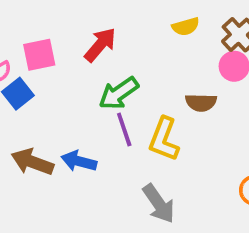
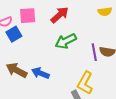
purple line: (124, 130) -> (94, 52), moved
yellow L-shape: (164, 139) -> (85, 83), moved

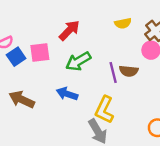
pink square: (28, 16) -> (40, 53), moved
blue arrow: (40, 73) -> (67, 94), moved

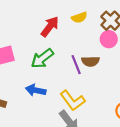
red arrow: (69, 30) -> (50, 27), moved
yellow L-shape: (104, 110) -> (73, 101), turned -55

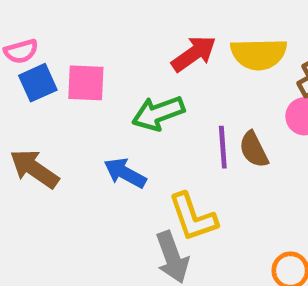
yellow semicircle: (79, 17) -> (259, 54), size x1.6
brown semicircle: (90, 61) -> (254, 149), turned 48

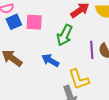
green arrow: (158, 113) -> (65, 35), turned -45

